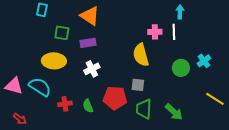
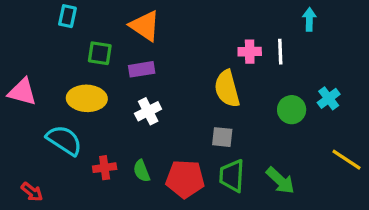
cyan arrow: (180, 12) -> (309, 19), moved
pink triangle: (14, 86) -> (22, 92), moved
red pentagon: (115, 98) -> (185, 179), moved

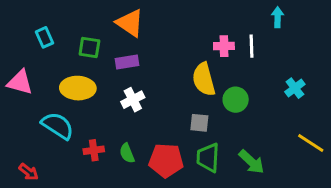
cyan rectangle: (67, 16) -> (45, 37), moved, turned -36
green circle: (292, 110) -> (236, 100), moved

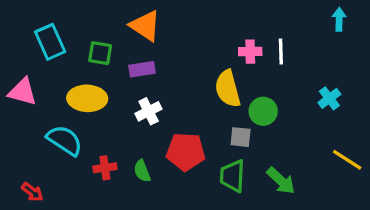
cyan arrow: (278, 17) -> (339, 19), moved
cyan rectangle: (45, 37) -> (50, 42), size x1.5
gray square: (199, 123) -> (241, 137), moved
red pentagon: (166, 160) -> (186, 152), moved

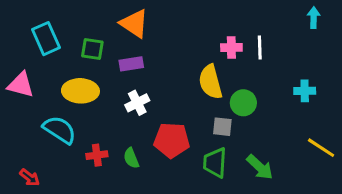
cyan cross: (329, 98) -> (305, 91), turned 36

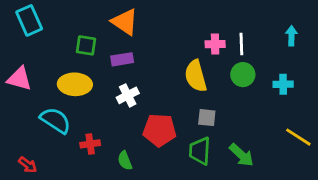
cyan arrow: (314, 18) -> (291, 36), moved
cyan rectangle: (46, 39) -> (29, 20), moved
green circle: (243, 103) -> (243, 75), moved
green semicircle: (131, 158) -> (125, 161), moved

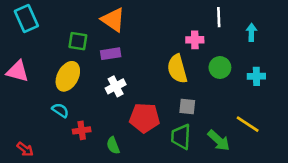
cyan arrow: (291, 36) -> (251, 32), moved
white line: (241, 44) -> (219, 17), moved
yellow ellipse: (75, 84) -> (68, 76), turned -64
cyan semicircle: (55, 120) -> (60, 110), moved, size x0.6
yellow line: (298, 137) -> (248, 124), moved

